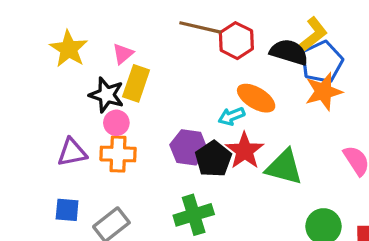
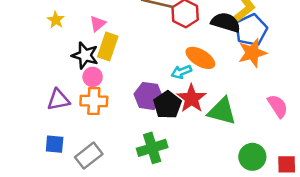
yellow star: (69, 49) -> (56, 20), size x0.6

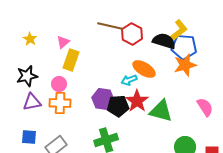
blue pentagon: (251, 30) -> (184, 47), turned 30
black star: (85, 55) -> (27, 76), moved, turned -30
black pentagon: (167, 105) -> (118, 106), turned 30

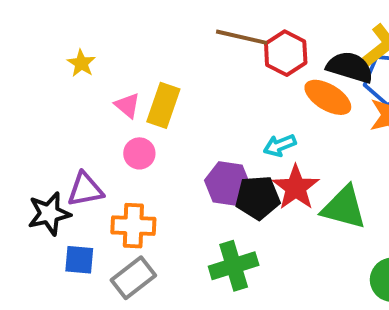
pink triangle: (63, 42) -> (127, 105), moved, turned -40
orange ellipse: (144, 69) -> (328, 97), moved
black star: (27, 76) -> (49, 214), moved
orange cross: (60, 103) -> (133, 226), moved

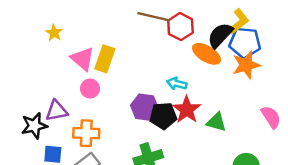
black semicircle: (350, 67) -> (220, 35), turned -64
pink triangle: (127, 105) -> (83, 59), size x1.5
cyan arrow: (280, 145) -> (177, 84), turned 36
green triangle: (344, 208) -> (216, 122), size x0.7

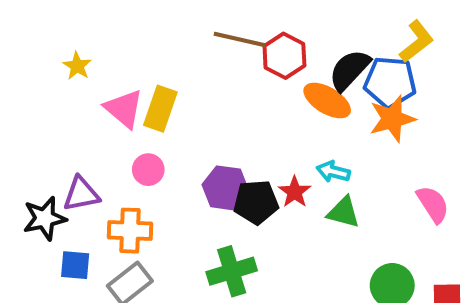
yellow L-shape: (239, 22) -> (417, 42), moved
cyan arrow: (177, 84) -> (333, 172), moved
pink circle: (90, 89) -> (148, 170), moved
red star: (187, 110) -> (295, 192), size x0.7

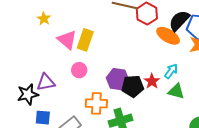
cyan arrow: (333, 172) -> (171, 71), turned 112
orange cross: (130, 231) -> (96, 103), moved

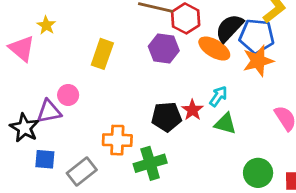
pink triangle: (67, 40) -> (22, 49), moved
pink circle: (79, 70) -> (68, 95), moved
purple hexagon: (118, 79) -> (164, 49), moved
black star: (28, 94) -> (24, 128), turned -30

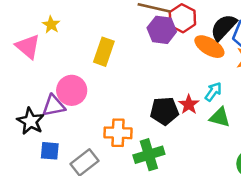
purple hexagon: (164, 49) -> (162, 30), moved
pink circle: (68, 95) -> (72, 90), size x1.5

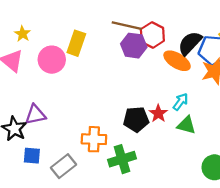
yellow star: (51, 25) -> (22, 34), moved
yellow rectangle: (104, 52) -> (76, 43), moved
pink circle: (72, 90) -> (52, 60), moved

